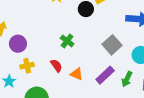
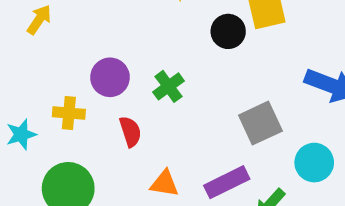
purple circle: (18, 44) -> (110, 77), moved
orange triangle: (77, 74) -> (164, 183), moved, turned -32

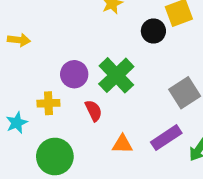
yellow arrow: (39, 20) -> (19, 40), turned 70
green cross: (168, 86) -> (116, 75), size x1.6

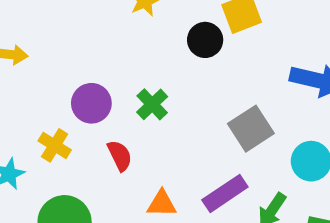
green cross: (116, 75) -> (152, 104), size x0.6
yellow cross: (48, 103) -> (55, 145), turned 35

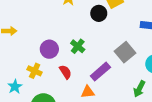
purple rectangle: (225, 193) -> (100, 72), moved

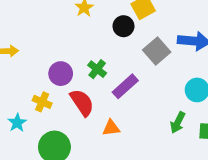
gray square: (125, 52) -> (157, 51), moved
red semicircle: (65, 72) -> (82, 103), size x1.5
purple rectangle: (100, 72) -> (125, 86), moved

